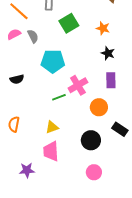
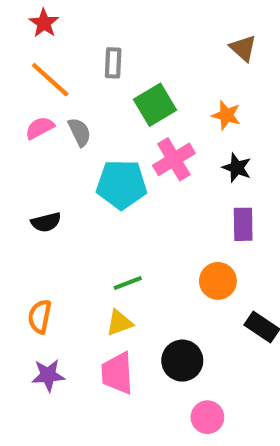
pink cross: (78, 85) -> (174, 159), moved
green line: (59, 97) -> (128, 283), moved
black circle: (91, 140) -> (182, 361), moved
purple star: (27, 170) -> (48, 375), moved

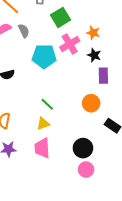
orange star: (226, 115) -> (93, 33), moved
black star: (237, 168) -> (94, 55), moved
green line: (128, 283) -> (47, 104), turned 64
black circle: (182, 361) -> (83, 148), moved

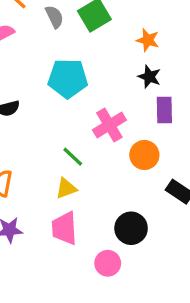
gray semicircle: (24, 31) -> (54, 17), moved
pink cross: (70, 44) -> (109, 125), moved
pink circle: (86, 170) -> (108, 263), moved

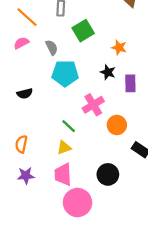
gray semicircle: (54, 17) -> (52, 47), moved
black star: (149, 77) -> (108, 72), moved
purple rectangle: (164, 110) -> (130, 83), moved
pink circle: (108, 263) -> (78, 203), moved, size x1.6

